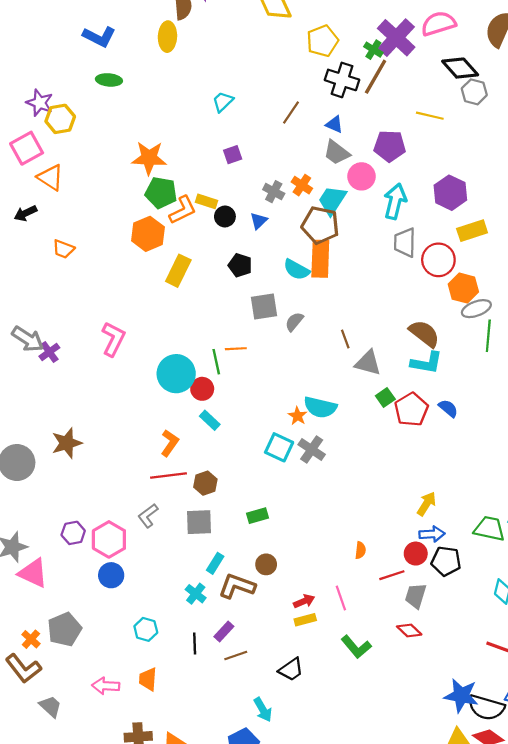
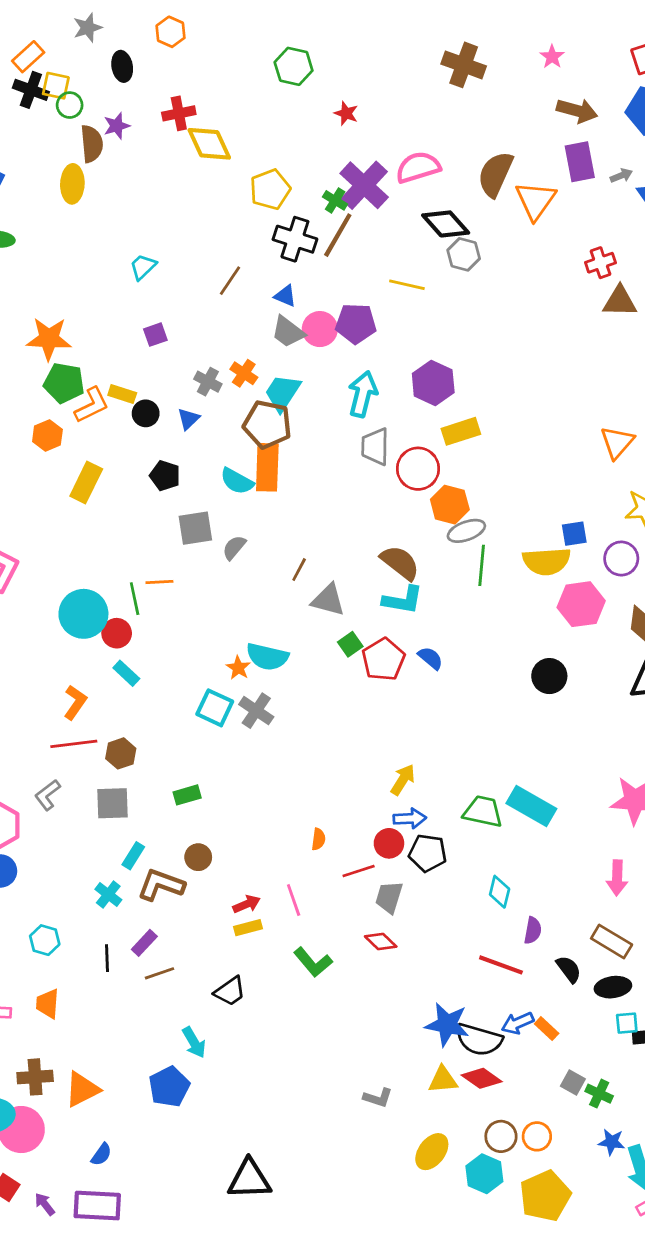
pink circle: (361, 176) -> (320, 329), moved
orange hexagon: (148, 234) -> (47, 435), size x0.7
brown line: (345, 339) -> (299, 570), turned 48

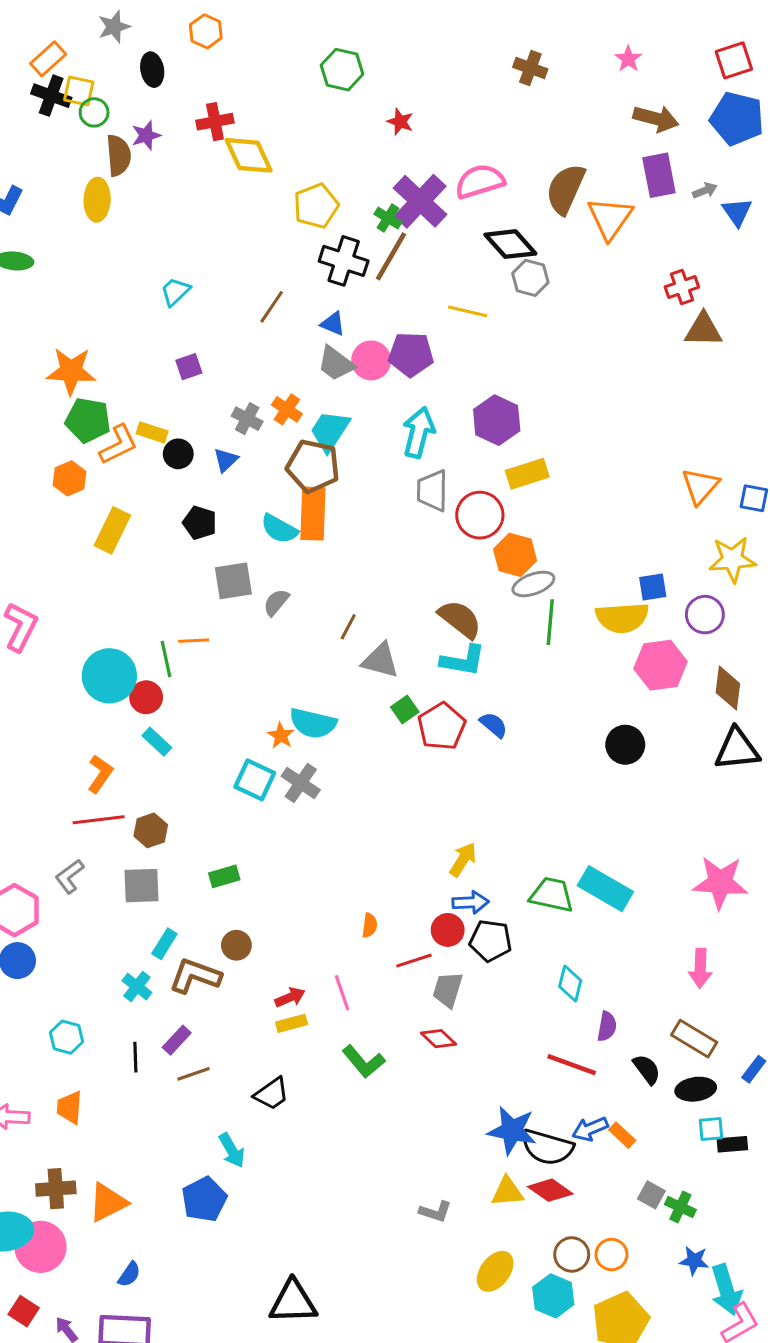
brown cross: (464, 65) -> (530, 68), size x0.7

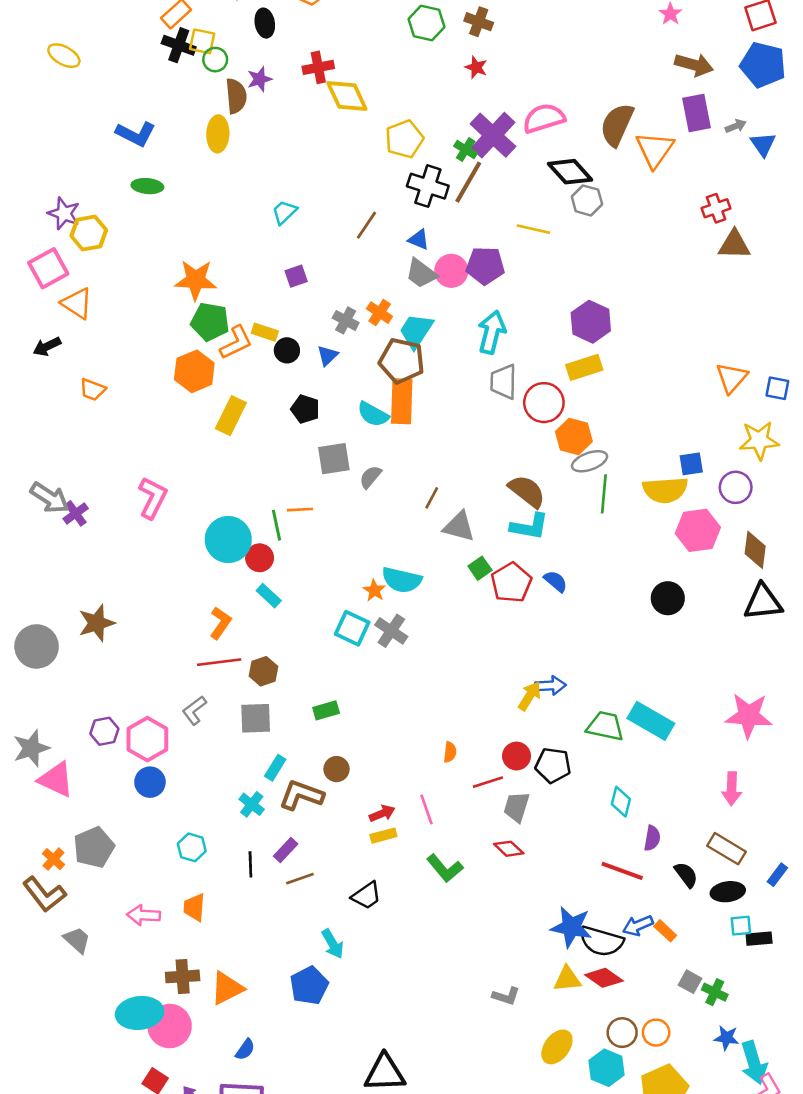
brown cross: (530, 68) -> (479, 22), moved
purple hexagon: (497, 420) -> (591, 322), moved
orange hexagon: (70, 478) -> (194, 371), size x1.4
blue arrow: (471, 902) -> (550, 686), moved

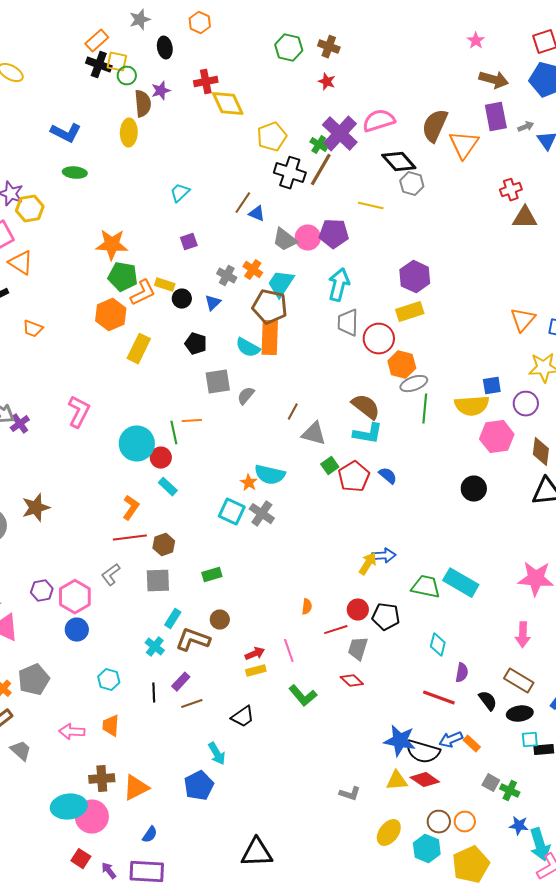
blue triangle: (419, 240) -> (257, 214), moved

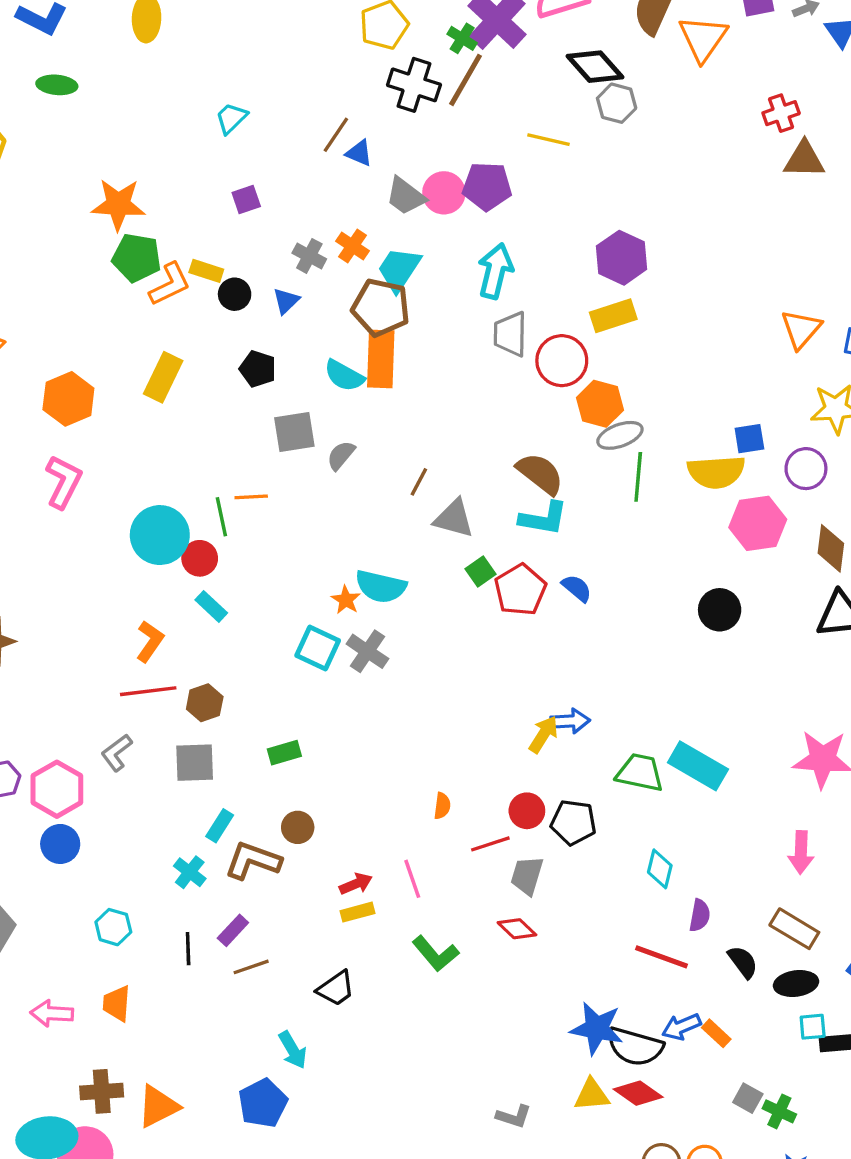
orange hexagon: (111, 315) -> (68, 399), moved

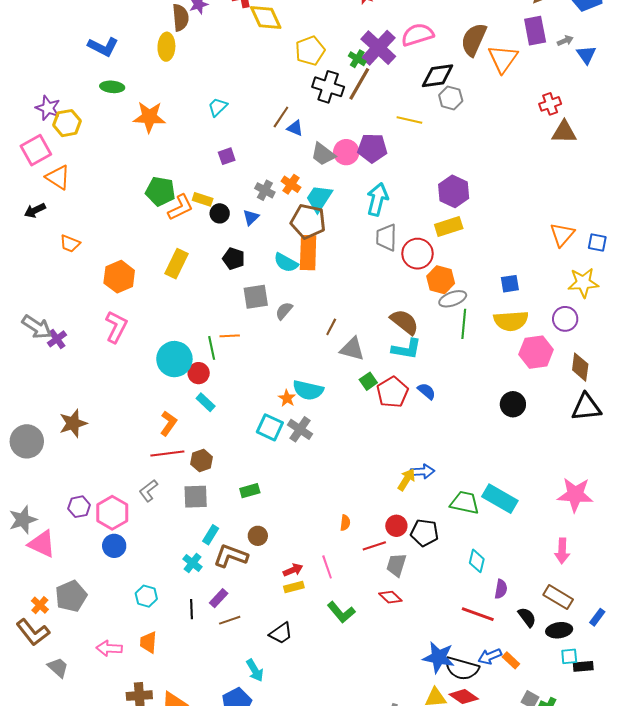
black diamond: (595, 67) -> (438, 76), turned -56
orange star: (118, 204) -> (149, 117), moved
blue square: (749, 439) -> (510, 284), moved

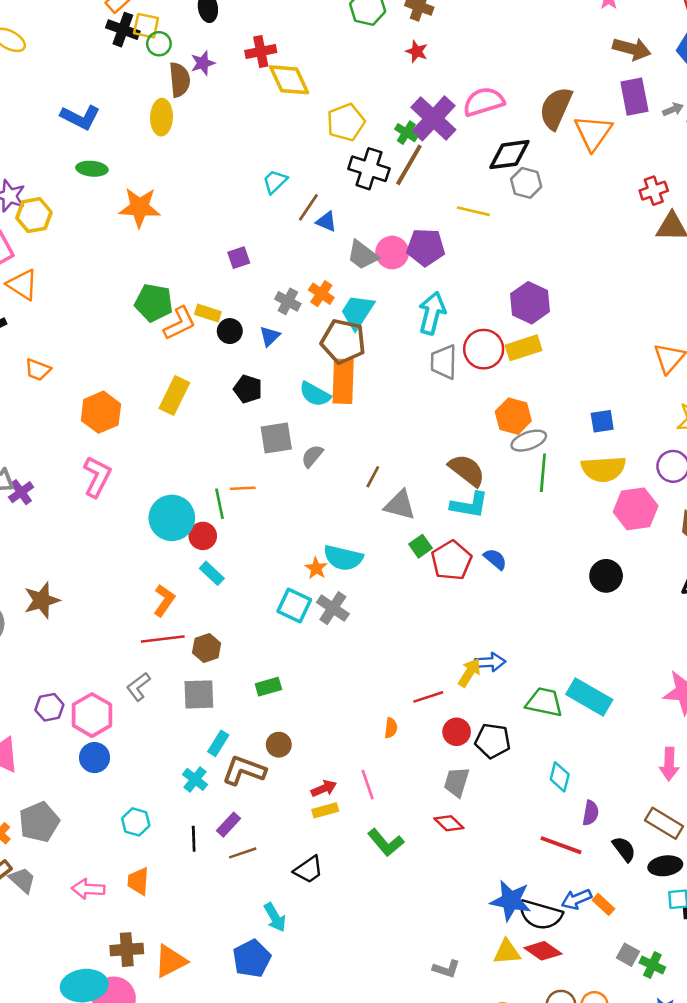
cyan trapezoid: (218, 107) -> (275, 182), moved
red circle: (418, 254) -> (484, 349), moved
red line: (374, 546) -> (428, 697), moved
gray trapezoid: (58, 667) -> (22, 880), moved

